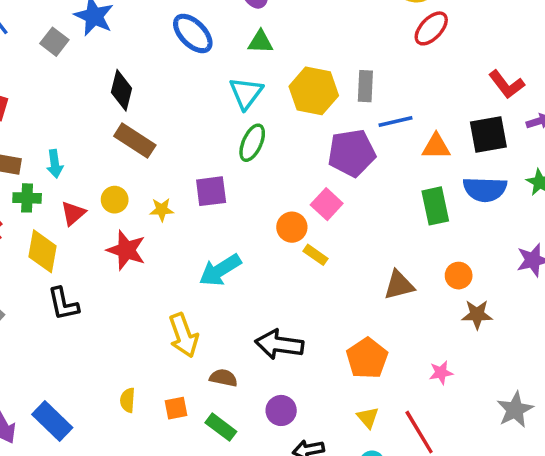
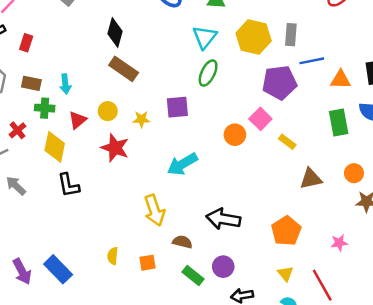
yellow rectangle: (316, 255) -> (287, 142), moved
green rectangle: (221, 427) -> (193, 276), moved

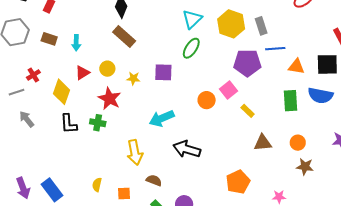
gray rectangle: (291, 35) -> (261, 26), turned -30
green cross: (45, 108) -> (98, 123), moved
black arrow: (223, 219) -> (187, 149), moved

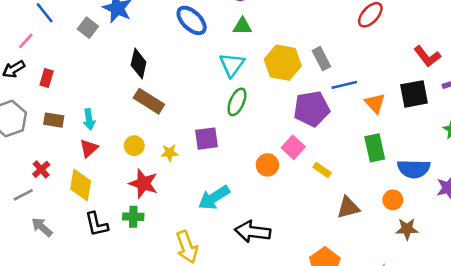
orange triangle: (296, 67) -> (375, 103), turned 48
red triangle: (82, 73) -> (89, 148), moved
blue semicircle: (321, 95) -> (414, 169), moved

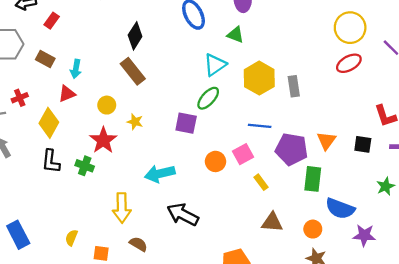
blue line: (344, 85) -> (260, 126), moved
black square: (414, 94) -> (363, 144), size x0.7
purple pentagon: (312, 109) -> (292, 149), moved
purple square: (206, 139) -> (186, 123), moved

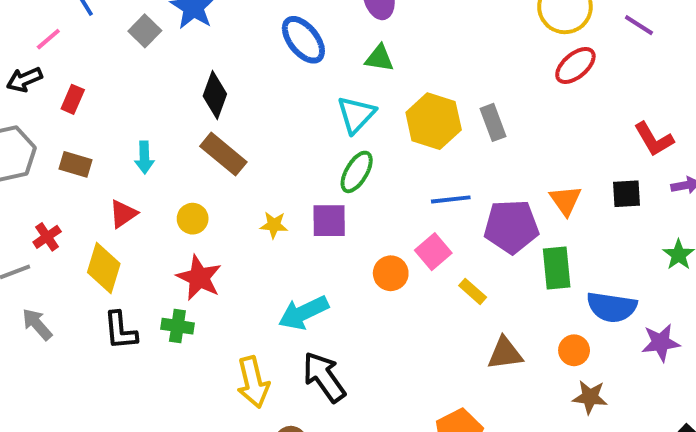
cyan arrow: (76, 69) -> (144, 157), moved
yellow star: (135, 122) -> (274, 225), moved
black arrow: (183, 214) -> (324, 377), moved, turned 40

